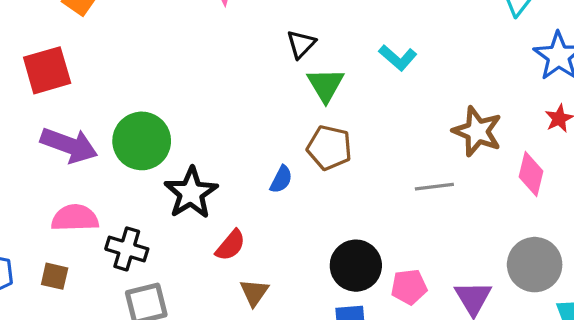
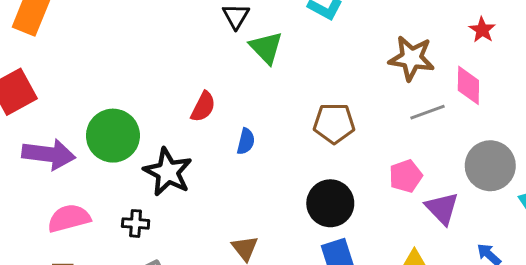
brown pentagon: (329, 148) -> (334, 123), moved
gray line: (434, 187) -> (428, 112), moved
red semicircle: (230, 245) -> (203, 107), moved
black cross: (127, 249) -> (136, 223), moved, size x0.7
pink pentagon: (409, 287) -> (406, 176), moved

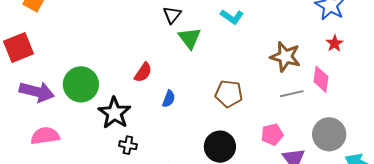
black cross: (136, 223) -> (128, 145), moved

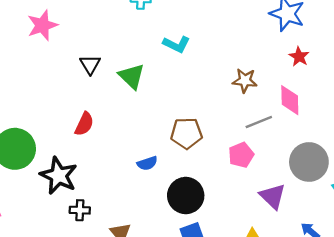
black triangle: (172, 15) -> (90, 64), moved
brown star: (285, 57) -> (245, 81), size x0.7
blue semicircle: (169, 99) -> (147, 163), moved, turned 60
pink pentagon: (272, 134) -> (241, 155), moved

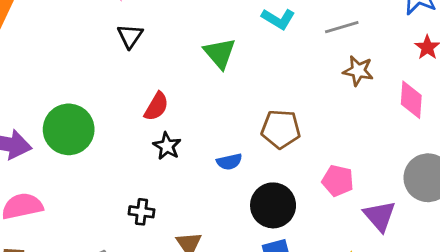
black triangle: (90, 64) -> (130, 36), moved
gray line: (259, 122) -> (342, 27), moved
pink pentagon: (241, 155) -> (338, 181), moved, turned 30
black star: (59, 176) -> (167, 146), moved, size x0.6

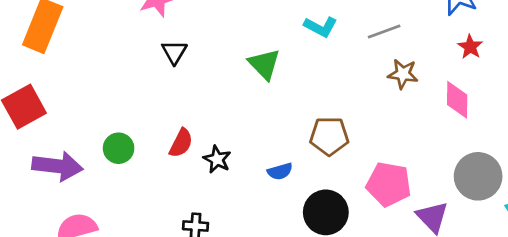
red semicircle: (156, 106) -> (181, 143), moved
green circle: (69, 129) -> (119, 148), size x0.6
pink pentagon: (338, 181) -> (389, 184), size x1.4

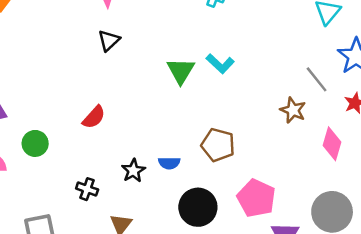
cyan L-shape: (321, 27) -> (220, 64), moved
gray line: (384, 32) -> (317, 79), moved, turned 56
green circle: (119, 148) -> (35, 143), moved
black star: (217, 159) -> (133, 171), moved

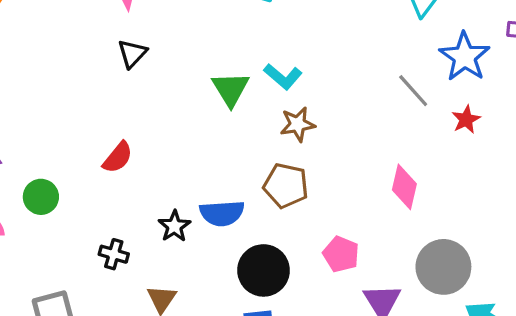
brown star: (293, 110) -> (298, 124), moved, turned -30
pink diamond: (332, 144) -> (404, 187), moved
blue semicircle: (169, 163) -> (222, 213), size x1.5
pink pentagon: (256, 198) -> (341, 254), size x0.7

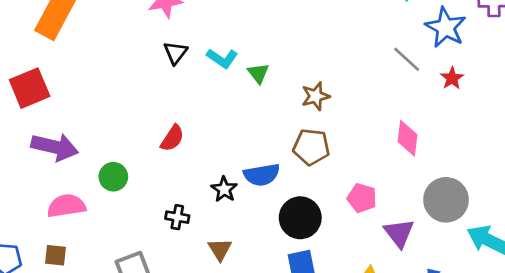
cyan L-shape: (283, 77) -> (222, 58), moved
green triangle: (231, 89) -> (258, 73), size x0.7

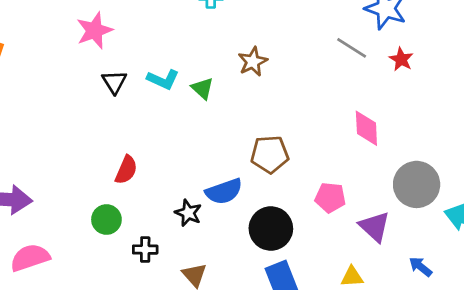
brown star: (316, 96) -> (253, 62), moved
green circle: (113, 177) -> (106, 220), moved

